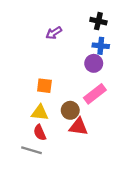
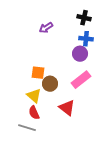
brown circle: (70, 110) -> (50, 84), moved
yellow triangle: (40, 113) -> (34, 96), turned 35
red triangle: (78, 127) -> (67, 108), turned 30

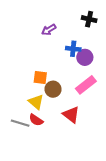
blue cross: (86, 39) -> (73, 49), moved
red semicircle: (34, 113) -> (36, 120), turned -32
gray line: (27, 128) -> (20, 123), moved

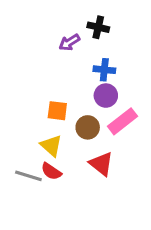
black cross: (89, 19) -> (98, 27), moved
purple circle: (85, 57) -> (106, 96), moved
brown circle: (53, 89) -> (88, 127), moved

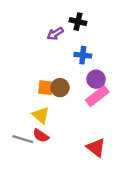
purple circle: (106, 96) -> (96, 79), moved
brown circle: (88, 127) -> (60, 88), moved
red triangle: (101, 164) -> (96, 148), moved

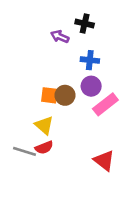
purple arrow: (55, 34) -> (60, 37), turned 56
purple circle: (96, 79) -> (91, 86), moved
red semicircle: (41, 136) -> (44, 148), turned -56

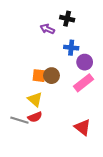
purple circle: (91, 86) -> (85, 62), moved

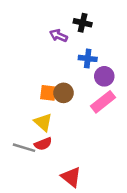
red triangle: (83, 127) -> (71, 177), moved

